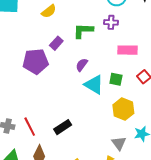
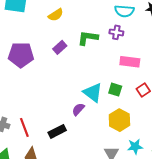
purple pentagon: (36, 61) -> (21, 55), moved
purple semicircle: (82, 65) -> (78, 109), moved

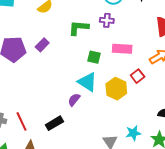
purple rectangle: (60, 47) -> (42, 45), moved
green square: (115, 90) -> (94, 57), moved
yellow hexagon: (119, 120) -> (116, 89), moved

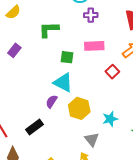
purple cross: (107, 20) -> (91, 15), moved
yellow hexagon: (116, 89) -> (79, 108), moved
cyan star: (133, 133) -> (110, 119), moved

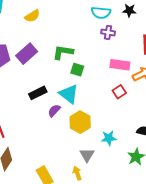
green L-shape: (49, 30) -> (63, 52), moved
pink rectangle: (94, 46) -> (120, 65), moved
purple rectangle: (14, 50) -> (27, 54), size x1.5
black rectangle: (35, 127) -> (38, 93), moved

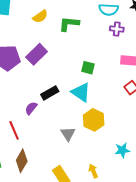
green L-shape: (63, 52) -> (69, 24), moved
purple semicircle: (54, 111) -> (31, 108), moved
cyan star: (109, 138) -> (122, 150), moved
gray triangle: (87, 155) -> (68, 134), moved

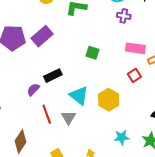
cyan triangle: (81, 92) -> (79, 95), moved
yellow hexagon: (94, 120) -> (109, 100), moved
red line: (14, 130) -> (47, 114), moved

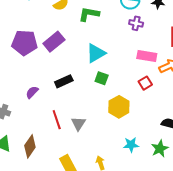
green square: (93, 53) -> (102, 78), moved
purple semicircle: (33, 90) -> (32, 92), moved
cyan triangle: (79, 95) -> (96, 53), moved, turned 50

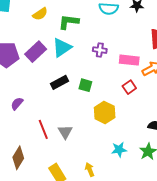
purple cross: (136, 23) -> (100, 50), moved
cyan triangle: (96, 53) -> (62, 47), moved
black rectangle: (64, 81) -> (59, 82), moved

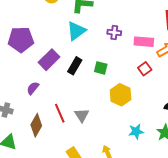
purple rectangle: (36, 52) -> (49, 60), moved
black rectangle: (59, 82) -> (75, 66), turned -30
brown diamond: (18, 158) -> (36, 125), moved

